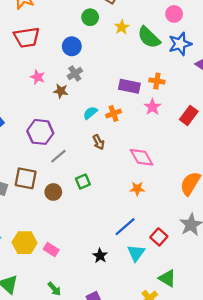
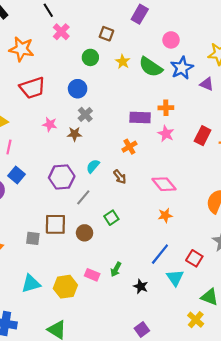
cyan semicircle: (90, 113) -> (93, 166), moved
pink rectangle: (51, 249) -> (92, 275), moved
green arrow: (54, 289) -> (116, 269), moved, turned 80

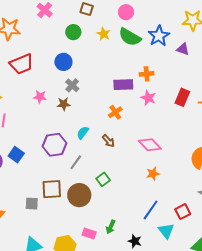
pink circle: (171, 40) -> (126, 12), moved
blue square: (17, 175) -> (16, 155), moved
brown circle: (85, 233) -> (79, 195), size x1.5
red square: (194, 258) -> (183, 212), turned 35

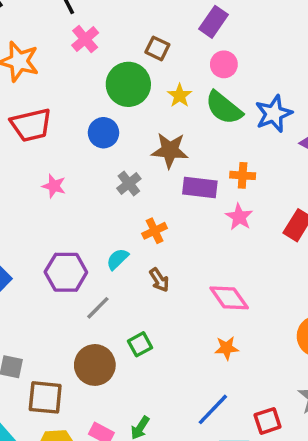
green circle: (73, 32) -> (128, 84), size x1.6
gray cross: (72, 85) -> (129, 183), moved
brown star: (64, 104) -> (170, 150), moved, size x1.5
orange cross: (115, 112) -> (155, 231), moved
brown square: (52, 189) -> (45, 397), moved

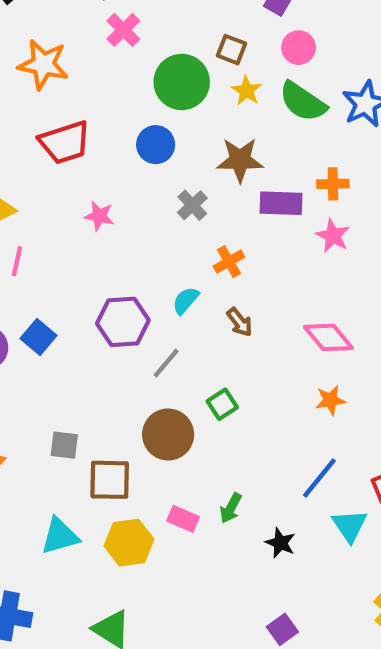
brown square: (157, 48) -> (231, 50), moved

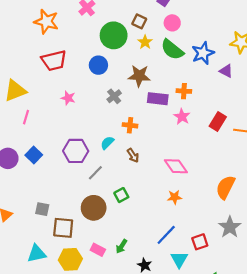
orange cross: (229, 262) -> (130, 125), turned 32

